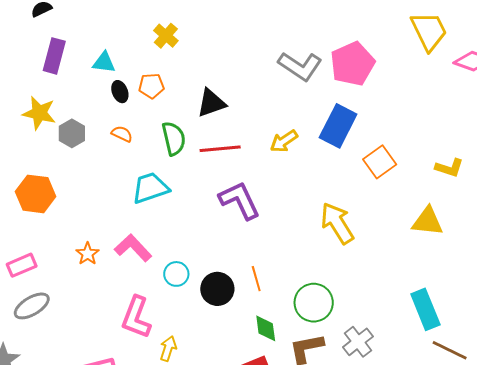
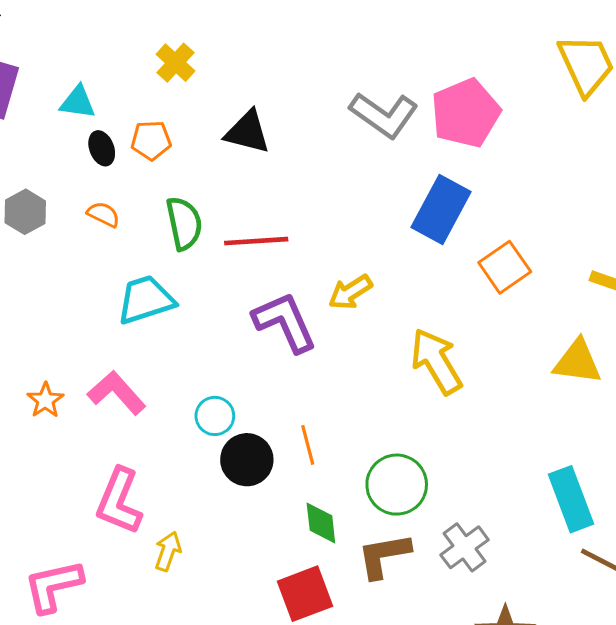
black triangle: (211, 103) -> (247, 132), moved, turned 32
yellow arrow: (284, 141) -> (350, 292), moved
cyan circle: (176, 274) -> (215, 416), moved

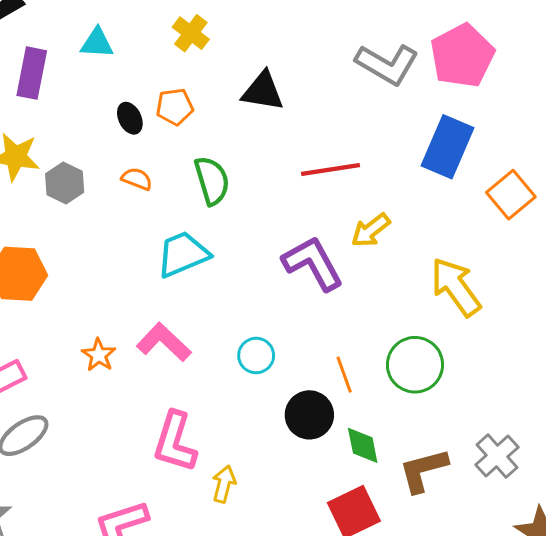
cyan triangle: (78, 102) -> (97, 43), moved
red line: (256, 241) -> (330, 169), moved
black circle: (247, 460) -> (309, 415), moved
green circle: (397, 485) -> (415, 365), moved

